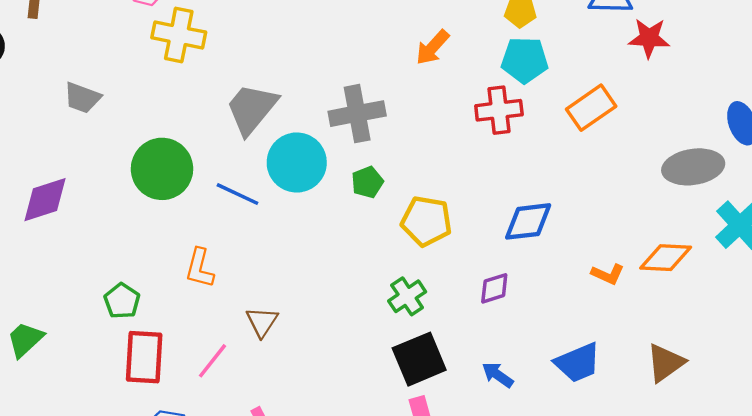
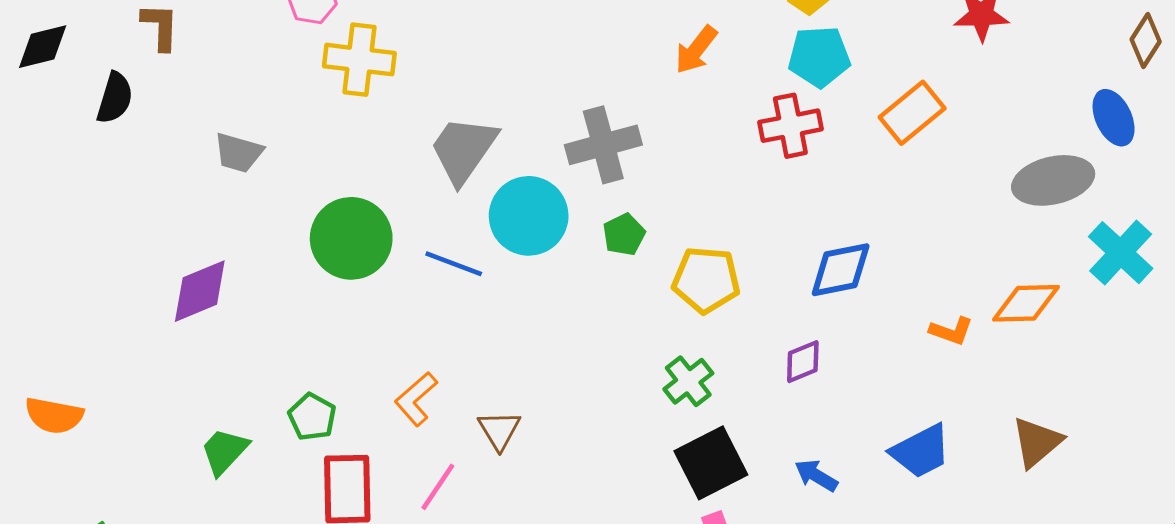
orange L-shape: (200, 268) -> (416, 399), moved, turned 39
green trapezoid: (25, 339) -> (224, 451), moved

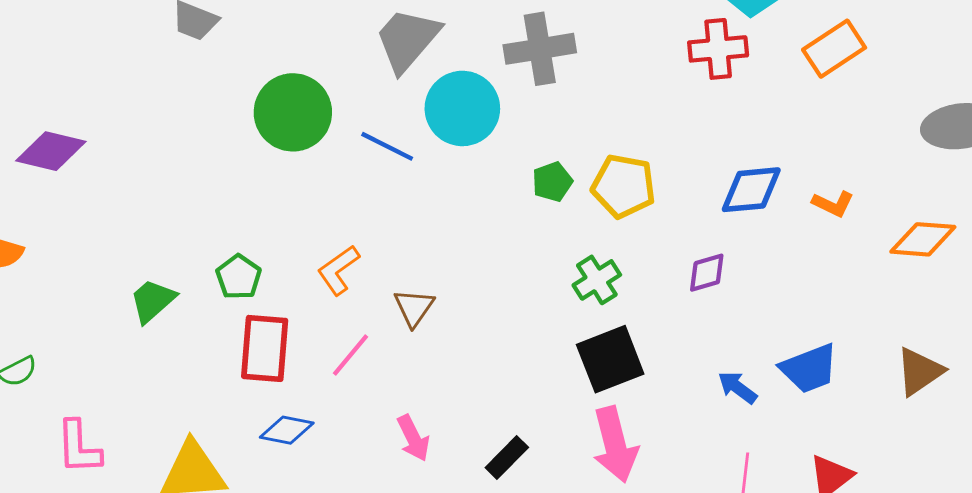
green pentagon: (624, 235) -> (552, 182), moved
purple diamond: (200, 291) -> (51, 151), moved, turned 30
orange L-shape: (951, 331) -> (833, 204), moved
blue arrow: (816, 476) -> (737, 387), moved

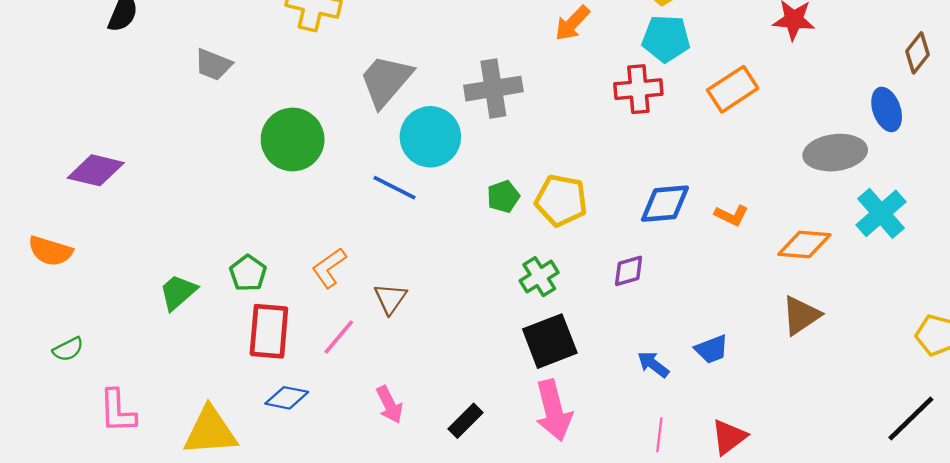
blue line: (387, 146) -> (395, 188), moved
blue trapezoid: (809, 369) -> (712, 349), size x0.7
brown triangle: (919, 371) -> (801, 315), moved

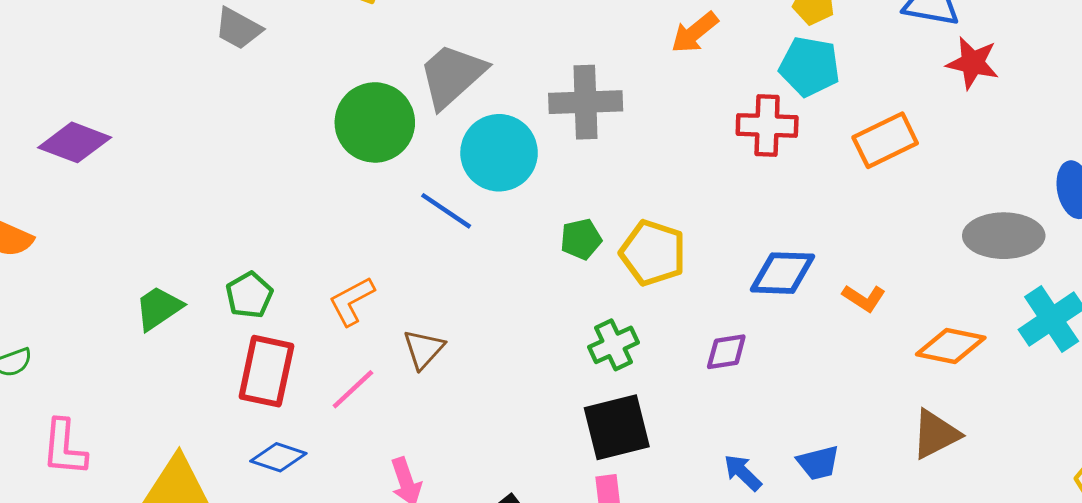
green circle: (293, 139) -> (375, 122), moved

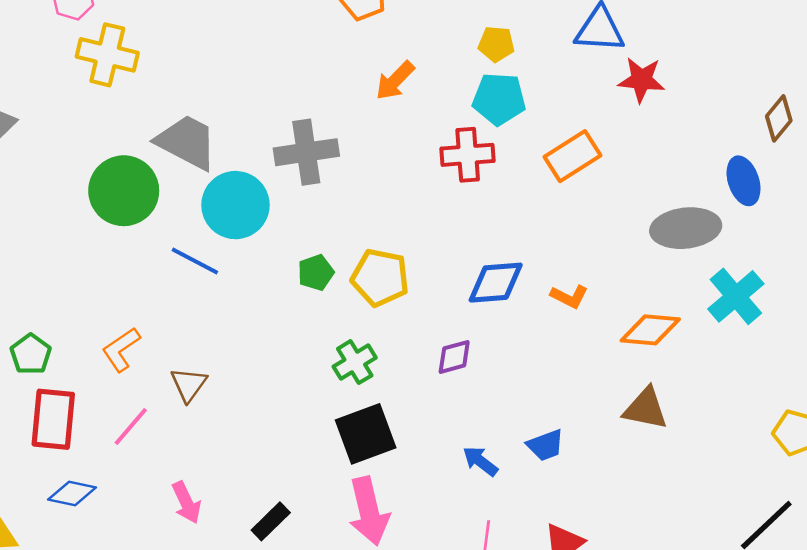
gray trapezoid: (452, 76) -> (187, 142), turned 76
brown triangle: (936, 434) -> (646, 409), turned 45

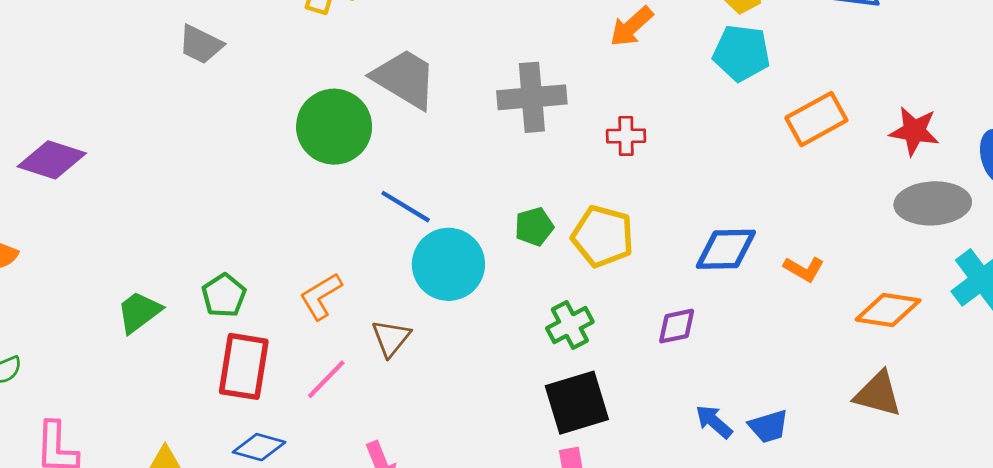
red star: (641, 80) -> (914, 131), moved
red cross: (468, 155) -> (626, 136), moved, size x0.7
cyan circle: (235, 205) -> (448, 264), moved
blue arrow: (480, 461) -> (714, 422), moved

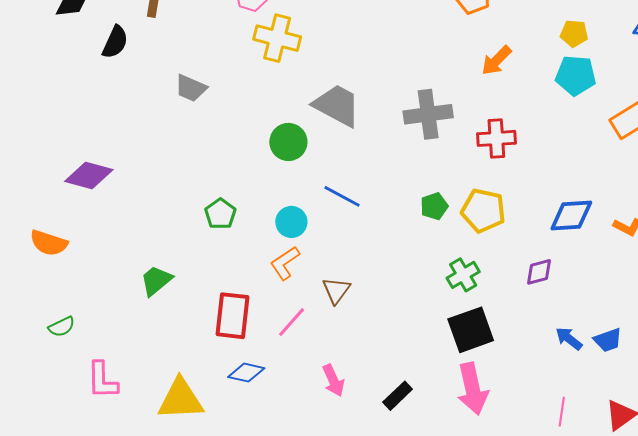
green circle: (334, 127) -> (288, 142), size x0.7
red cross: (626, 136) -> (496, 138), size x1.4
cyan circle: (448, 264) -> (291, 222), moved, size x0.6
green pentagon: (224, 295) -> (220, 214), moved

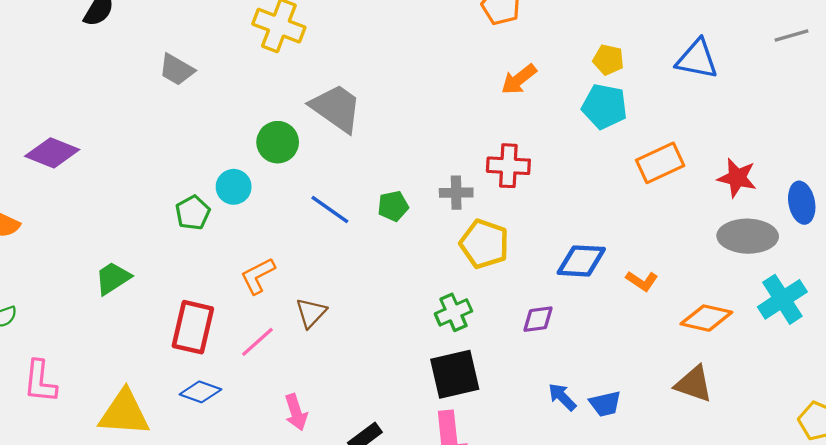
gray cross: (428, 114) -> (456, 193), moved, size x0.6
green pentagon: (434, 206) -> (393, 206), moved
cyan circle: (291, 222) -> (234, 187), moved

